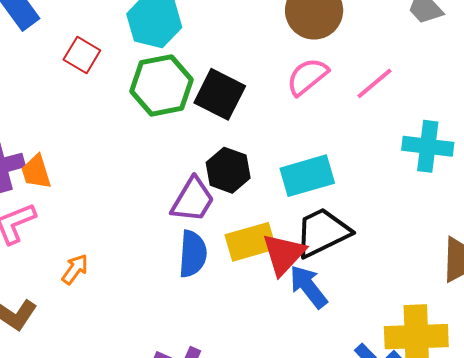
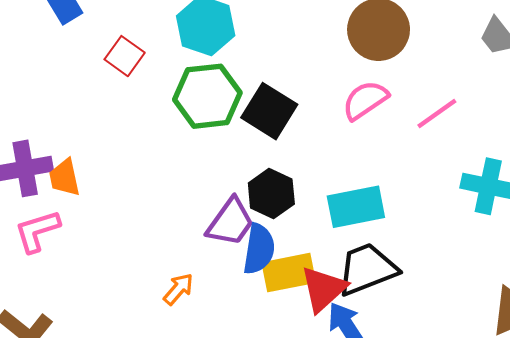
blue semicircle: (193, 254) -> (259, 249), moved
orange arrow: (75, 269) -> (178, 289), moved

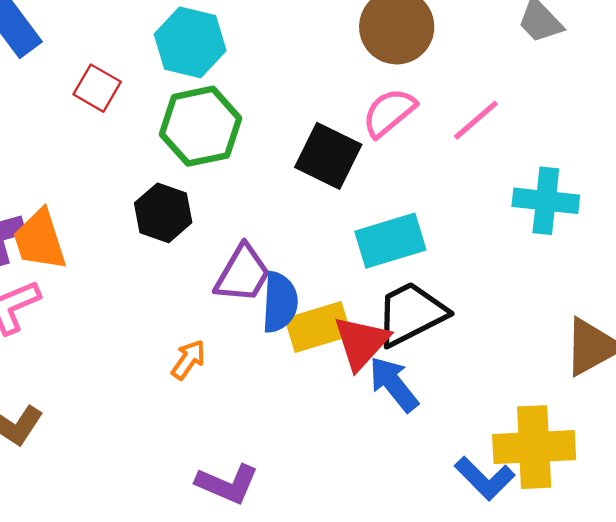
black square: (269, 111) -> (328, 156), moved
orange trapezoid: (65, 178) -> (40, 240), size x1.4
black hexagon: (271, 193) -> (163, 213), moved

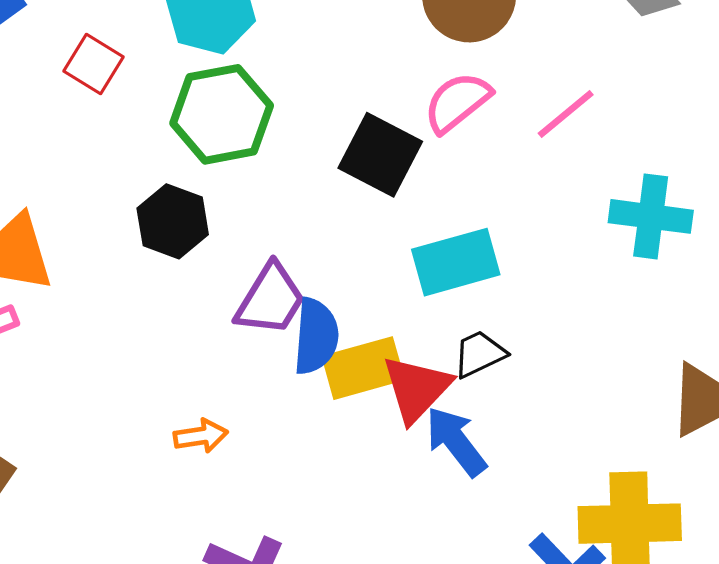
black trapezoid: (411, 314) -> (479, 354), size x0.6
orange arrow: (188, 360) -> (201, 436), moved, turned 45

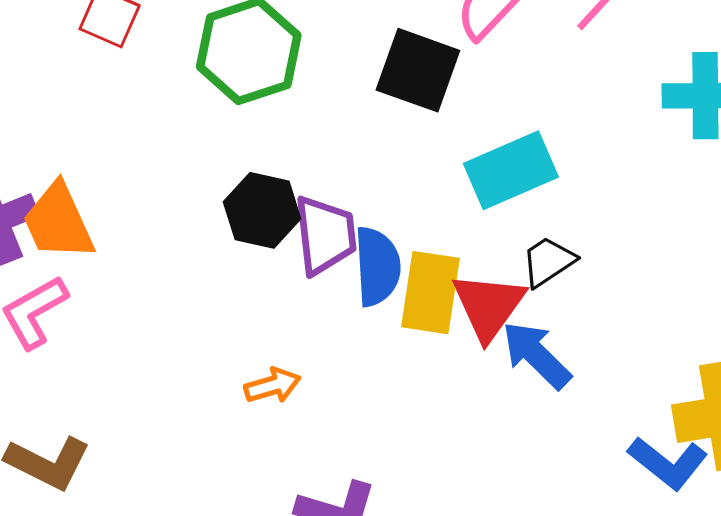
black hexagon: (173, 221) -> (262, 210), moved
purple trapezoid: (270, 300) -> (325, 235), turned -30
yellow rectangle: (363, 368) -> (430, 293), turned -58

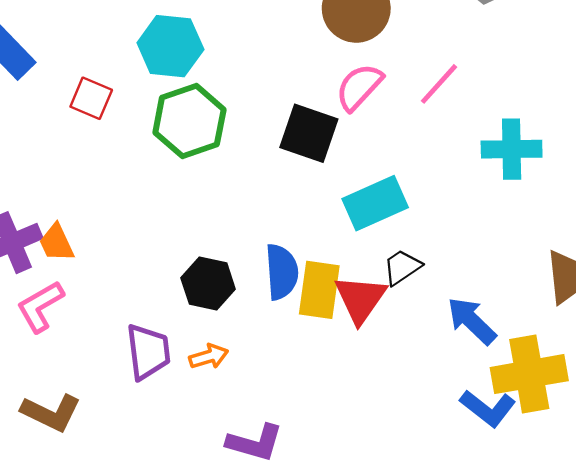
black hexagon: (262, 210) -> (208, 284), moved
orange trapezoid: (58, 222) -> (57, 243), size x0.7
purple trapezoid: (325, 235) -> (148, 352), moved
blue arrow: (536, 355) -> (472, 321), moved

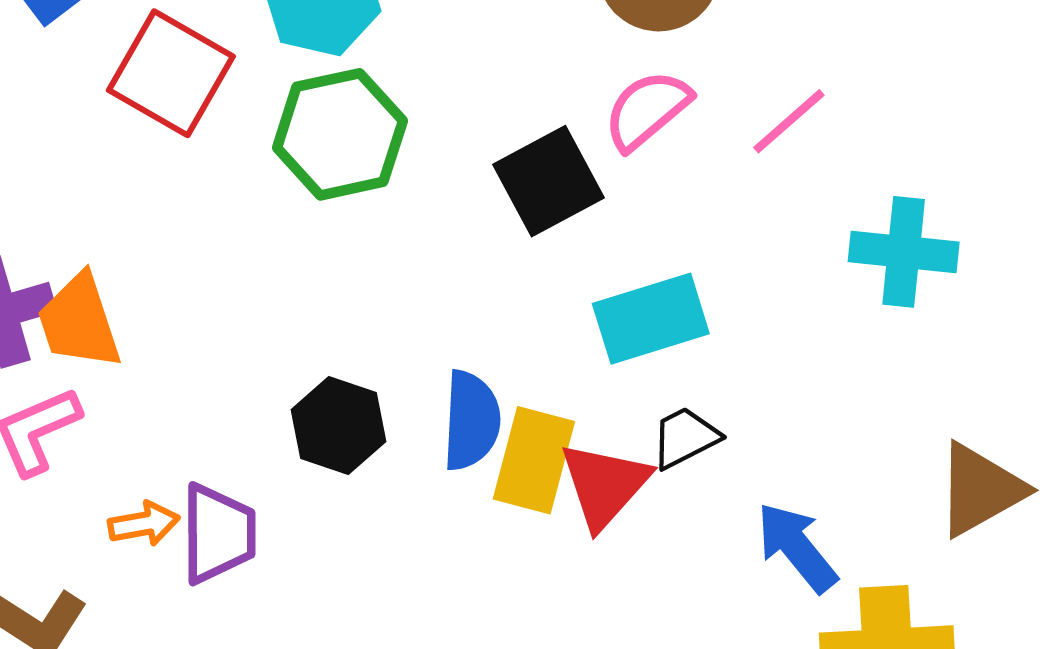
red square: (91, 98) -> (171, 73), size x1.6
black square: (309, 133) -> (549, 181), turned 36
orange trapezoid: (57, 243) -> (79, 322), size x1.4
orange arrow: (209, 356) -> (144, 524), moved

